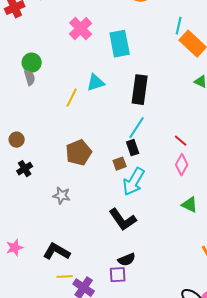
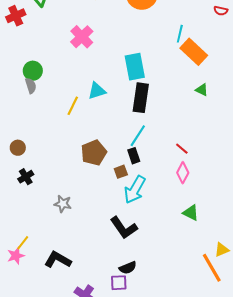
cyan rectangle: (120, 44) -> (135, 67), moved
brown pentagon: (79, 153) -> (94, 153), moved
yellow line: (65, 277) -> (23, 243), moved, turned -49

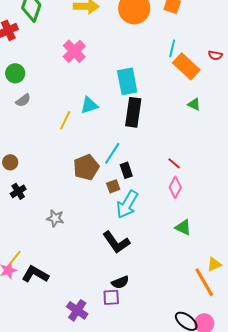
red semicircle: (221, 11) -> (215, 55), moved
green circle: (33, 71) -> (15, 73), moved
gray semicircle: (31, 86) -> (23, 100), turned 70
cyan line: (138, 136) -> (112, 153), moved
black L-shape: (58, 260) -> (35, 274), moved

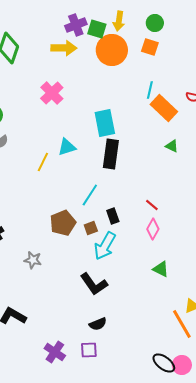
brown pentagon: (86, 167) -> (63, 223), moved
black rectangle: (126, 170) -> (113, 216), moved
purple square: (111, 297) -> (89, 350), moved

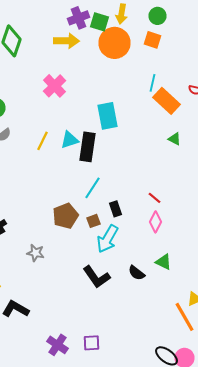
black rectangle: (111, 154) -> (88, 147), moved
yellow line: (43, 162) -> (42, 141), moved
black semicircle: (98, 324) -> (136, 273), moved, turned 60

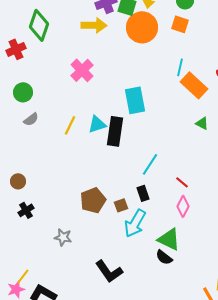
cyan line: (92, 188) -> (150, 164), moved
green triangle: (164, 262) -> (169, 239), moved, size x1.4
black L-shape: (96, 277) -> (109, 271), moved

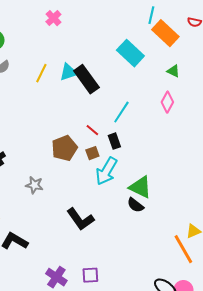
pink cross: (82, 70) -> (53, 18), size x0.7
cyan rectangle: (135, 100) -> (130, 53), moved, turned -36
black rectangle: (115, 131) -> (86, 79), turned -44
red line: (182, 182) -> (92, 130), moved
pink diamond: (183, 206) -> (167, 102), moved

